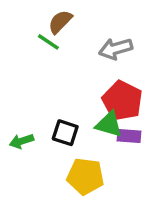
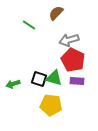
brown semicircle: (60, 22) -> (56, 13), moved
gray arrow: (116, 49) -> (69, 40), moved
green triangle: (109, 124) -> (54, 78), moved

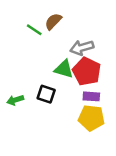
brown semicircle: (56, 13) -> (53, 21), moved
green triangle: (54, 78) -> (64, 69), moved
yellow pentagon: (51, 105) -> (91, 118), moved

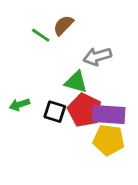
red pentagon: (87, 71) -> (85, 110), moved
purple rectangle: (91, 96) -> (109, 114), size x1.6
green arrow: (15, 100) -> (19, 105), moved

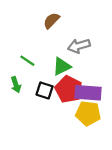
green line: (41, 35) -> (27, 61), moved
green triangle: (76, 82) -> (62, 66), turned -42
green arrow: (19, 105) -> (16, 85), turned -91

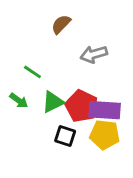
green triangle: (62, 66) -> (53, 102), moved
green arrow: (16, 85) -> (19, 101), turned -35
black square: (45, 90) -> (65, 136), moved

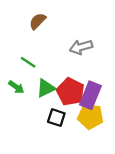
brown semicircle: (61, 24) -> (38, 21), moved
purple rectangle: (105, 110) -> (90, 95), turned -72

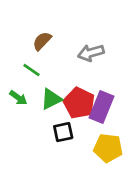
brown semicircle: (38, 21) -> (42, 41), moved
yellow pentagon: (90, 116) -> (108, 148), moved
black square: (56, 118) -> (63, 132), turned -30

